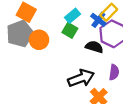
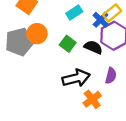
green square: (70, 30) -> (68, 44), moved
gray pentagon: (20, 34) -> (19, 42), moved

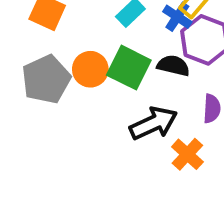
orange circle: (37, 34) -> (90, 69), moved
green square: (68, 44) -> (129, 68), size x1.5

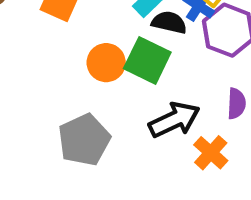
black semicircle: (173, 66) -> (169, 22), moved
gray pentagon: (46, 79) -> (84, 140), moved

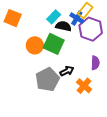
black arrow: (174, 120) -> (67, 71), size x0.6
gray pentagon: (84, 140) -> (47, 80), moved

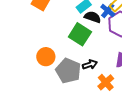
orange circle: (35, 45) -> (46, 57), moved
gray pentagon: (47, 80) -> (68, 71), turned -30

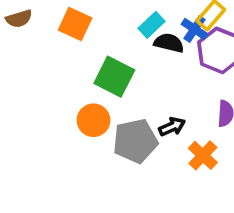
green square: (80, 34) -> (114, 77), moved
gray pentagon: (68, 71) -> (135, 141), turned -30

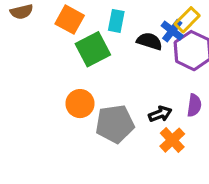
cyan rectangle: (152, 25) -> (116, 21), moved, turned -40
green square: (114, 77) -> (93, 49), moved, turned 32
black arrow: (172, 127) -> (160, 114), moved

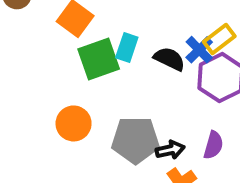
cyan rectangle: (116, 21) -> (127, 48), moved
gray pentagon: (115, 124) -> (135, 140), moved

